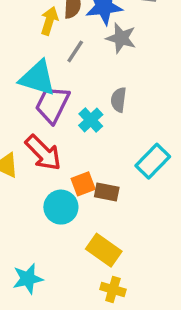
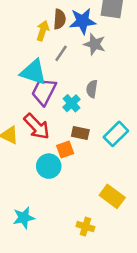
brown rectangle: (107, 192) -> (80, 133), moved
yellow rectangle: (104, 250) -> (112, 196), moved

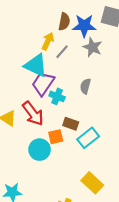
yellow arrow: (43, 31) -> (48, 41), moved
cyan cross: (71, 103) -> (57, 96), moved, turned -32
cyan rectangle: (116, 134) -> (88, 138), moved

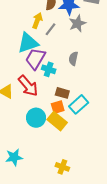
gray star: (92, 47) -> (77, 23), turned 30
cyan triangle: (36, 65) -> (28, 43), turned -40
orange square: (56, 137) -> (58, 107), moved
yellow rectangle: (92, 183) -> (57, 121), moved

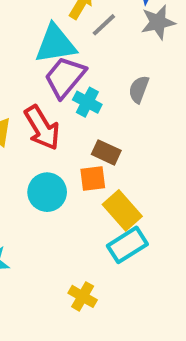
cyan rectangle: (79, 104) -> (127, 245), moved
yellow rectangle: (57, 121) -> (122, 210), moved

